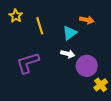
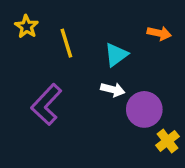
orange arrow: (87, 20) -> (159, 33), moved
purple L-shape: (28, 63) -> (46, 104), turned -30

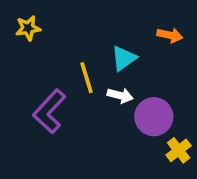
yellow star: (27, 27) -> (28, 28), turned 30
yellow line: (66, 43) -> (86, 78), moved

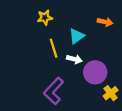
yellow star: (28, 28) -> (45, 18), moved
purple L-shape: (49, 111) -> (54, 91), moved

